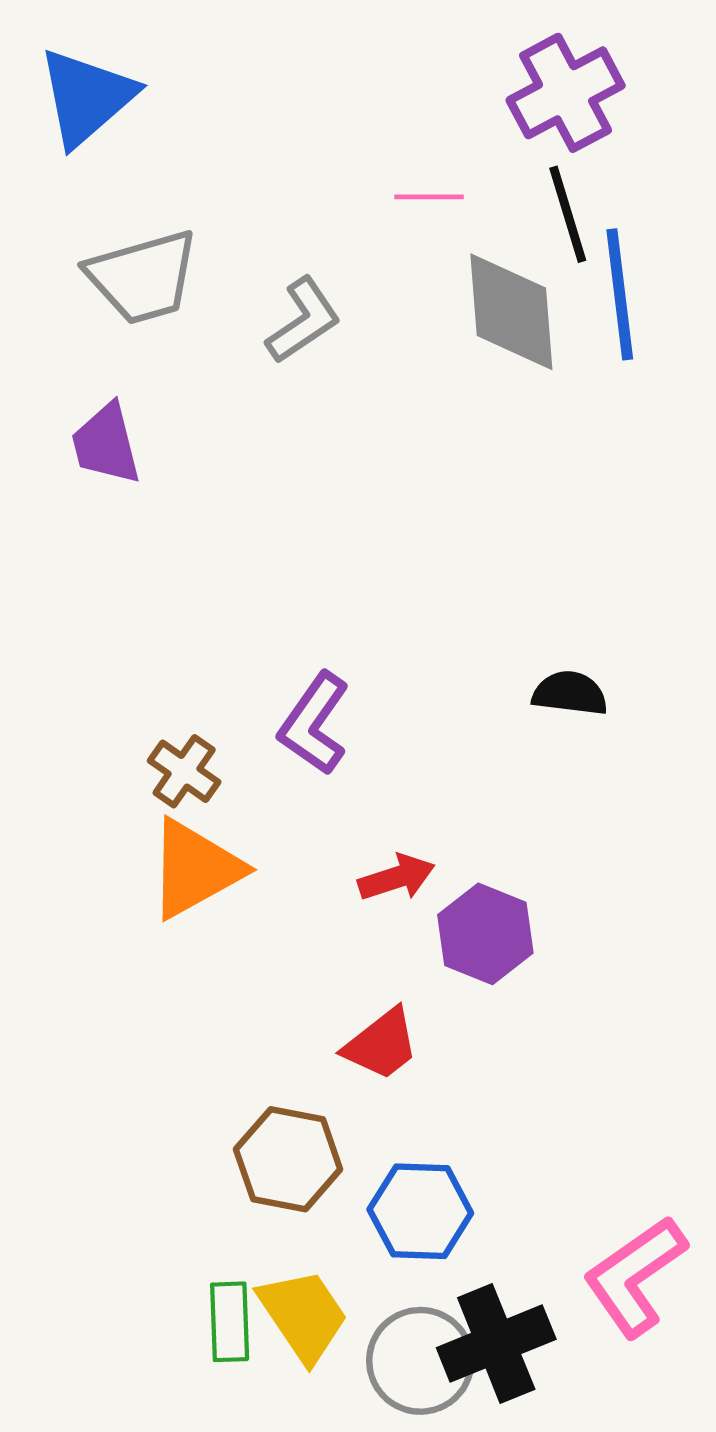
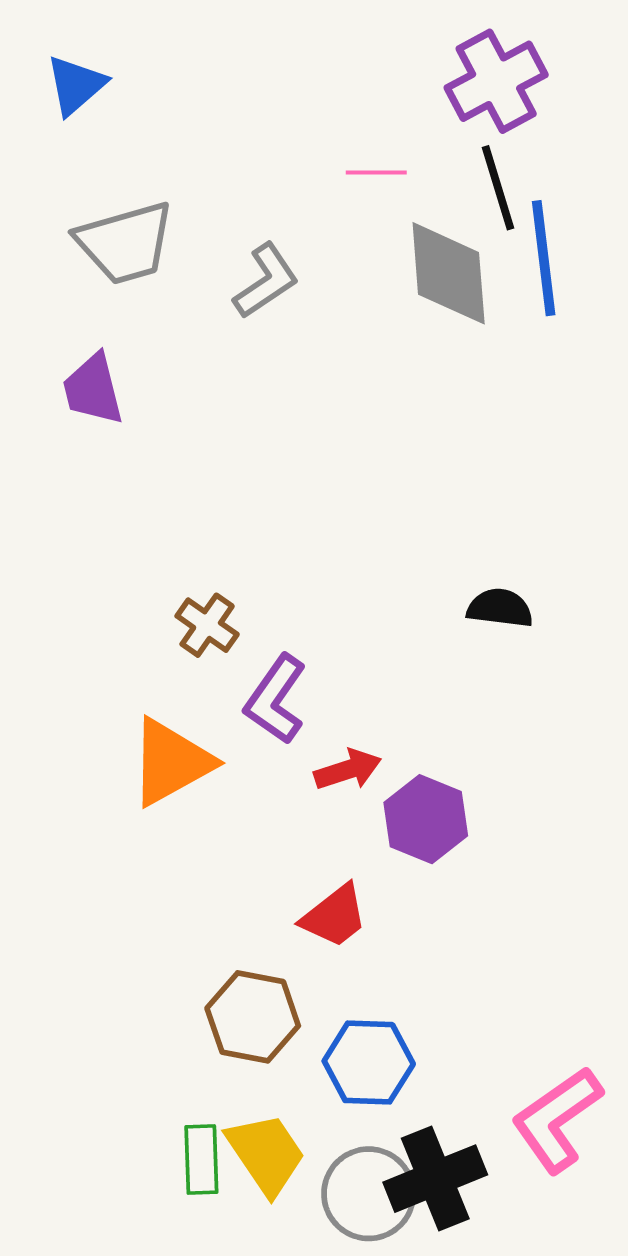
blue triangle: (87, 97) -> (76, 85), size x0.7
purple L-shape: (314, 724) -> (276, 699), moved
brown cross: (184, 771) -> (207, 625), moved

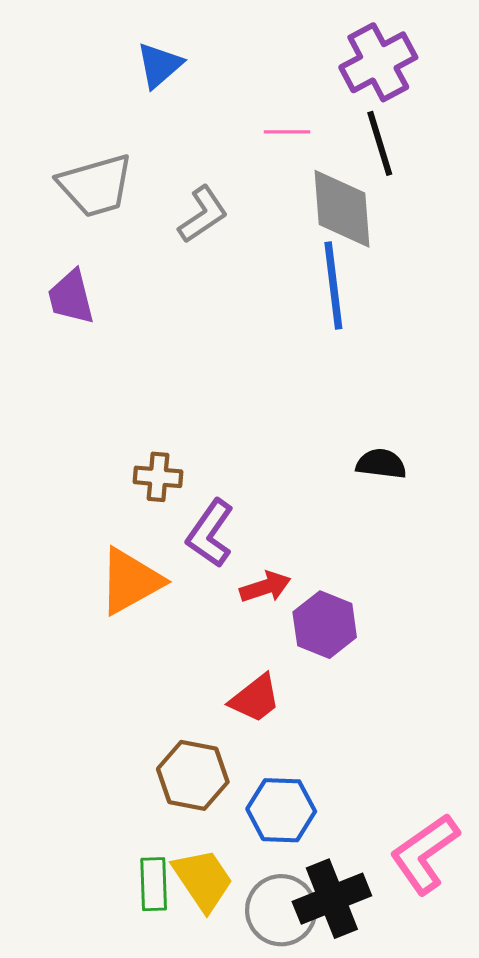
blue triangle: (76, 85) -> (159, 65), moved
blue line: (544, 258) -> (333, 286), moved
brown cross: (207, 625) -> (158, 477), turned -30

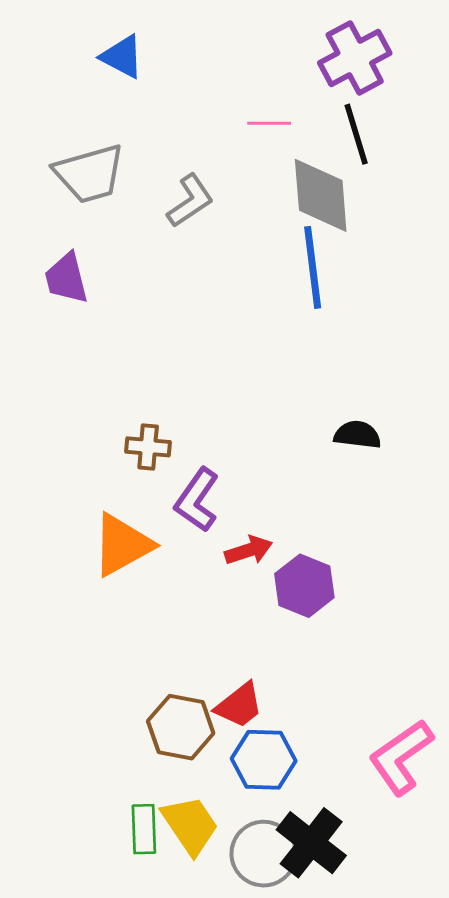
blue triangle: (159, 65) -> (122, 57), moved, turned -51
red trapezoid: (255, 699) -> (239, 705), moved
pink L-shape: (425, 854) -> (401, 757), moved
black cross: (332, 899) -> (311, 843), turned -30

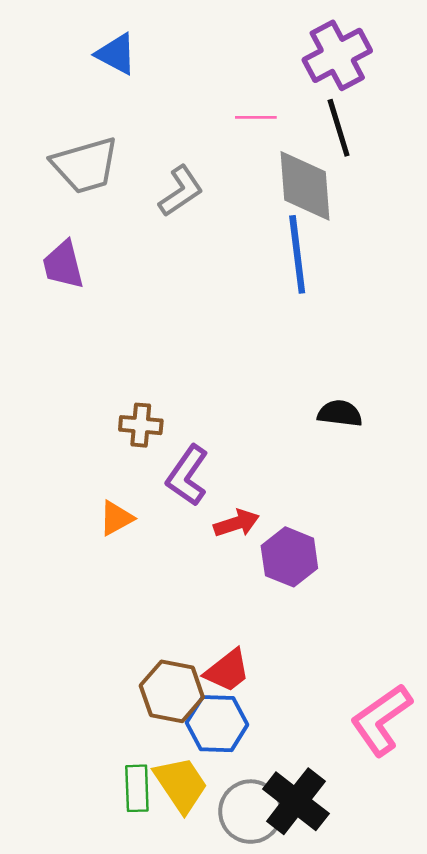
orange triangle: (122, 545) -> (116, 518), size x0.6
blue hexagon: (264, 760) -> (217, 724), moved

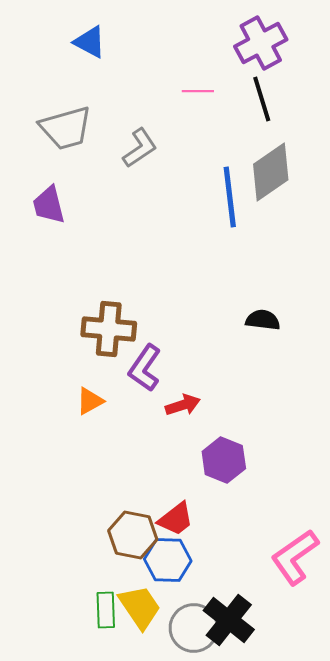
gray diamond: (305, 186) -> (271, 172), moved, turned 60
brown cross: (141, 425) -> (109, 329), size x1.6
purple hexagon: (289, 557) -> (224, 460), moved

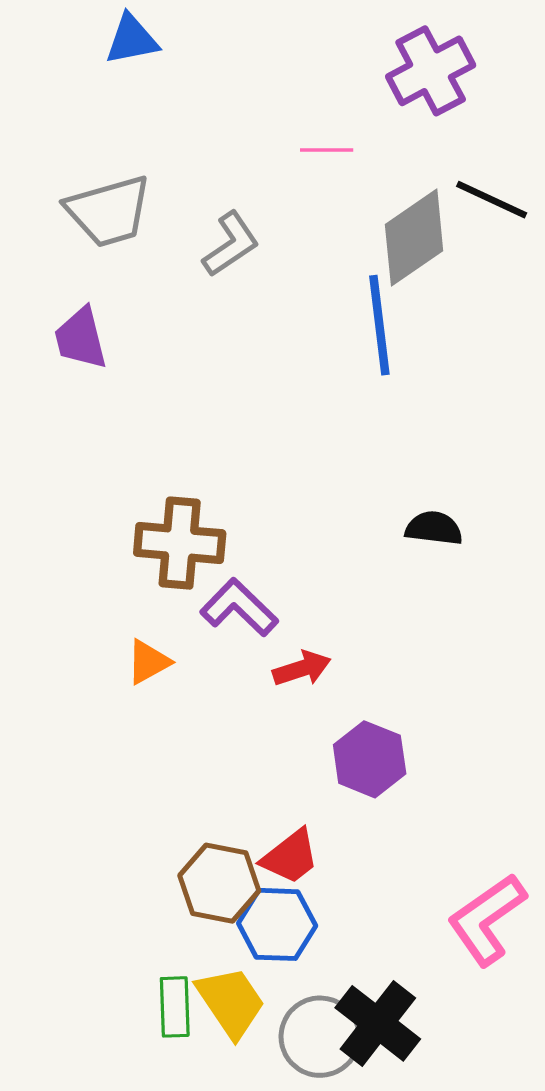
blue triangle: (90, 42) -> (132, 39), moved, turned -39
black line: (262, 99) -> (492, 200), moved, turned -48
gray diamond: (271, 172) -> (414, 238), moved
purple L-shape: (145, 368) -> (239, 607), turned 99

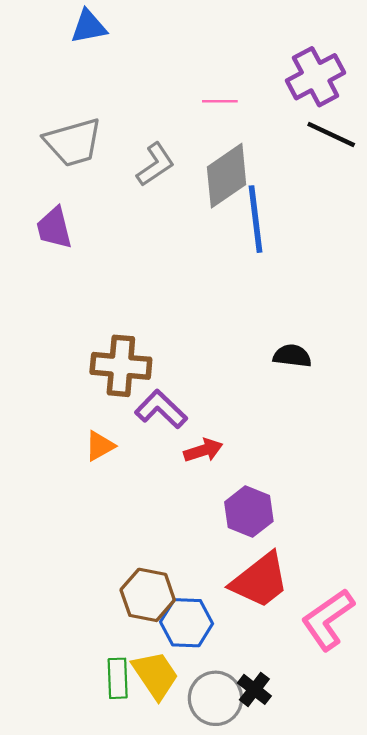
purple cross: (431, 71) -> (316, 77), moved
gray diamond: (414, 238) -> (227, 176), moved
red trapezoid: (290, 857) -> (260, 580), moved, size x1.5
black cross: (378, 1023) -> (254, 689), size x0.6

